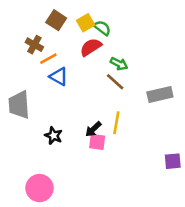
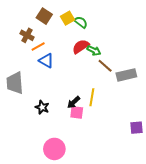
red semicircle: (91, 47) -> (81, 47), moved
brown line: (115, 82) -> (105, 66), moved
pink circle: (39, 188) -> (54, 149), moved

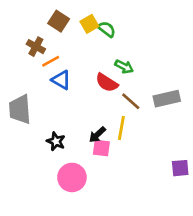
red semicircle: (81, 47) -> (107, 83), moved, turned -114
brown line: (105, 66) -> (131, 101), moved
pink circle: (54, 149) -> (72, 177), moved

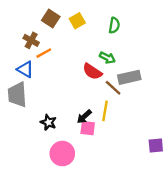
green semicircle: (107, 29) -> (114, 25), moved, turned 63
blue triangle: (61, 80) -> (25, 69), moved
gray rectangle: (167, 99) -> (129, 77), moved

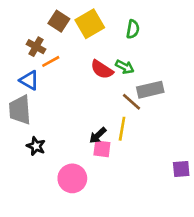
yellow square: (77, 21) -> (90, 24), size x1.5
red semicircle: (92, 72) -> (102, 70), moved
black star: (48, 122) -> (36, 146), moved

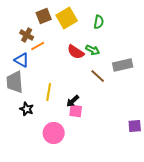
brown square: (59, 21) -> (44, 16), turned 35
gray rectangle: (150, 90) -> (123, 65), moved
yellow line: (122, 129) -> (49, 92), moved

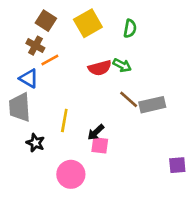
brown square: (44, 16) -> (46, 21), moved, turned -35
red semicircle: (76, 52) -> (100, 68), turned -48
gray rectangle: (123, 65) -> (152, 105), moved

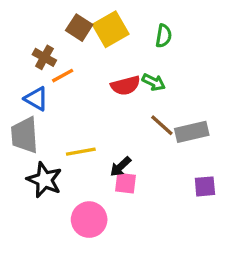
brown square: (46, 21) -> (79, 28), moved
yellow line: (64, 120) -> (81, 152), turned 70
black star: (35, 143) -> (44, 180), size x1.5
purple square: (177, 165) -> (205, 186), moved

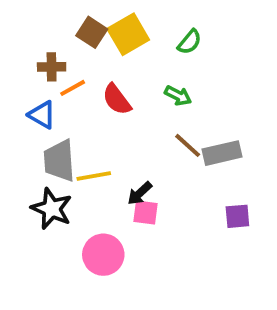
green semicircle: (164, 36) -> (190, 42), turned 30
brown cross: (44, 57) -> (52, 67), turned -30
red semicircle: (126, 86) -> (117, 99), moved, turned 68
gray trapezoid: (25, 135) -> (59, 161), moved

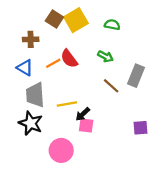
green semicircle: (190, 42) -> (112, 25), turned -119
orange line: (73, 88) -> (53, 63), moved
gray rectangle: (222, 153) -> (136, 76), moved, turned -55
yellow line: (94, 176) -> (67, 104), moved

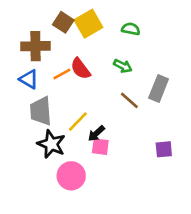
brown cross: (31, 39) -> (35, 46), size x1.5
yellow line: (67, 104) -> (78, 122), turned -36
black star: (31, 123) -> (51, 144), moved

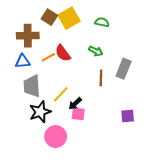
blue triangle: (29, 79) -> (23, 61), turned -35
brown line: (129, 100) -> (101, 78), turned 49
black star: (51, 144) -> (40, 112), turned 30

